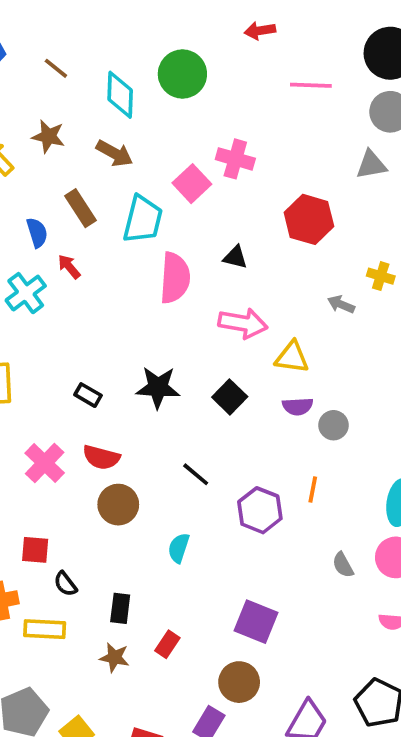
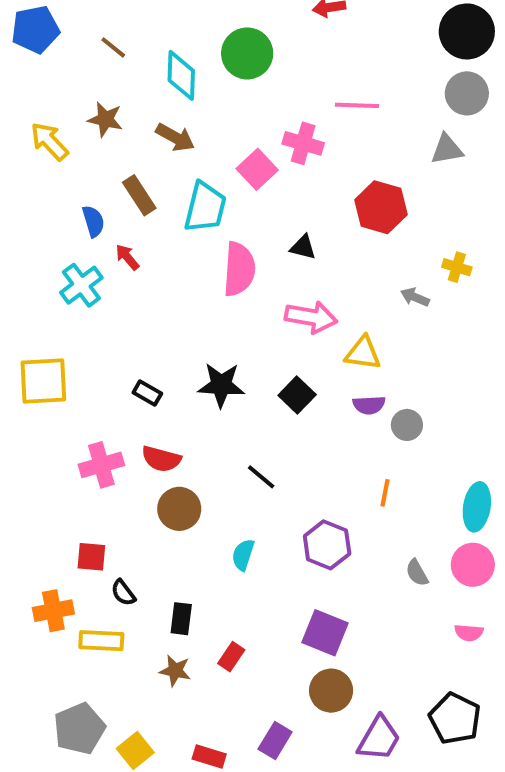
pink line: (311, 85) -> (357, 105), moved
pink cross: (45, 463) -> (101, 465), turned 30
purple hexagon: (260, 510) -> (327, 545), moved
brown circle: (239, 682) -> (331, 691), moved

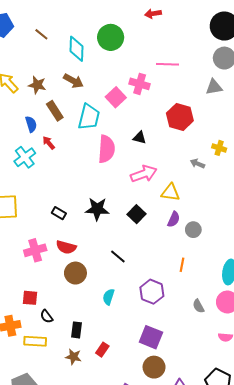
brown star: (105, 119) -> (37, 85), moved
pink arrow: (311, 317) -> (144, 174), turned -30
purple semicircle: (369, 405) -> (174, 219), turned -63

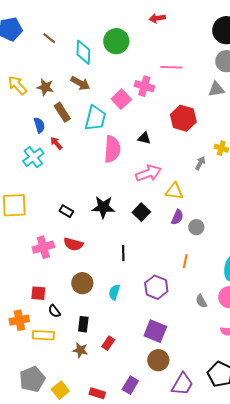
gray arrow: (197, 163) -> (200, 163), turned 96
black line: (118, 257) -> (123, 253), turned 49
brown circle: (75, 273) -> (82, 283), moved

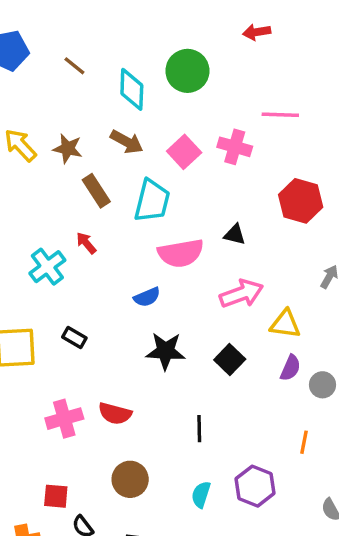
pink square: (121, 99) -> (184, 152), moved
blue semicircle: (39, 125) -> (147, 297), moved, turned 84
pink semicircle: (112, 149) -> (181, 253), turned 76
black rectangle: (66, 211) -> (74, 338), moved
cyan semicircle: (114, 292) -> (201, 495), moved

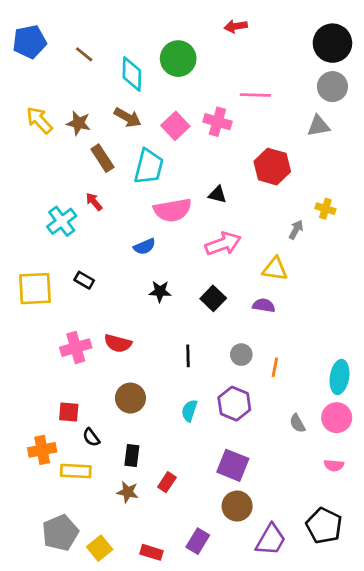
yellow triangle: (285, 324) -> (275, 269), moved
black star: (166, 351) -> (160, 291), size x0.7
purple semicircle: (290, 368) -> (264, 305), turned -105
gray circle: (322, 385) -> (241, 355), moved

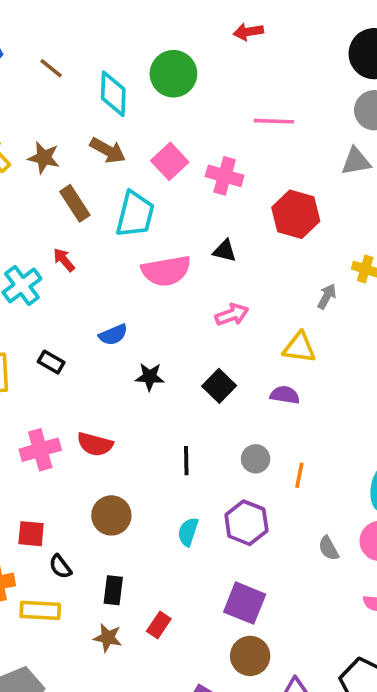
pink cross: (217, 122) -> (225, 176), moved
pink arrow: (223, 244) -> (232, 315), size x0.7
blue semicircle: (144, 247) -> (113, 335), moved

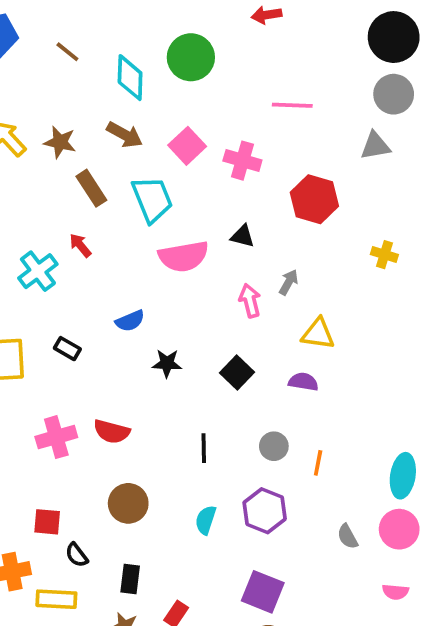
cyan trapezoid: (135, 214) -> (152, 199), turned -36
gray arrow: (327, 296) -> (289, 282), moved
pink arrow: (232, 315) -> (250, 301), turned -84

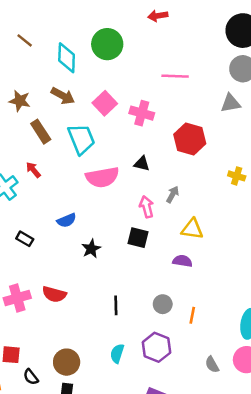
black star: (167, 363) -> (91, 249), turned -30
black square: (237, 372) -> (138, 238), moved, turned -30
brown circle: (128, 503) -> (67, 362), moved

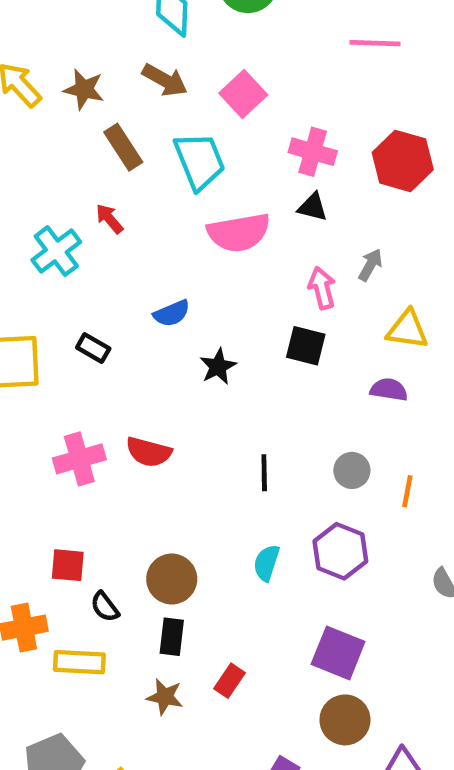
pink cross: (142, 113) -> (313, 152), moved

